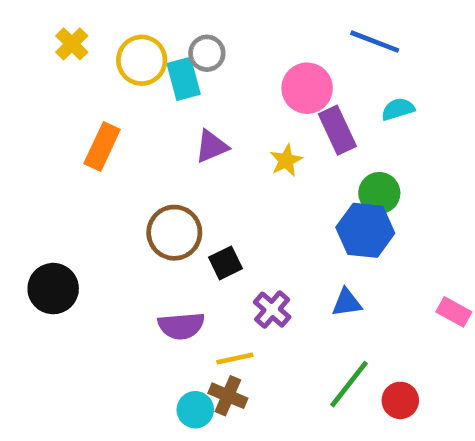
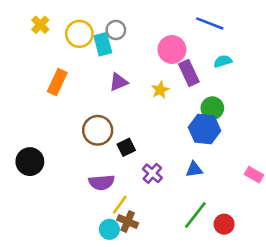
yellow line: (235, 358) -> (120, 205), moved, turned -42

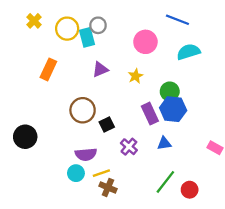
cyan semicircle: (223, 61) -> (188, 52), size x1.5
purple rectangle: (189, 73) -> (150, 114), moved
green circle: (212, 108) -> (170, 91), moved
yellow line: (120, 205) -> (101, 173), turned 35
cyan circle: (109, 229) -> (76, 173), moved

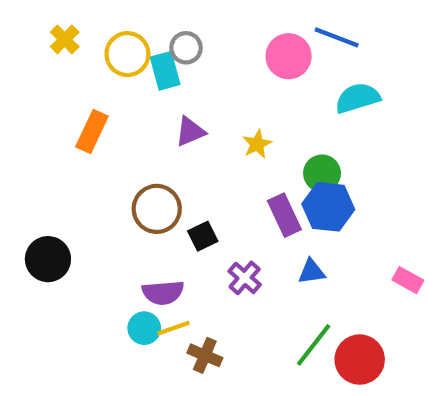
pink circle: (145, 42) -> (289, 56), moved
yellow line: (101, 173) -> (173, 328), moved
red circle: (190, 190) -> (360, 360), size x1.5

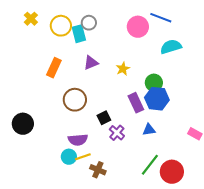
orange rectangle: (92, 131) -> (54, 68), moved
black square: (203, 236) -> (104, 118), moved

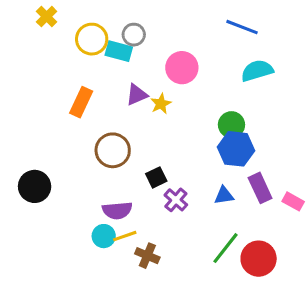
yellow cross: (31, 19) -> (47, 17), moved
pink circle: (138, 27) -> (182, 68), moved
cyan rectangle: (79, 34) -> (119, 51), turned -60
yellow star: (123, 69) -> (161, 104), moved
purple rectangle: (136, 103) -> (260, 188), moved

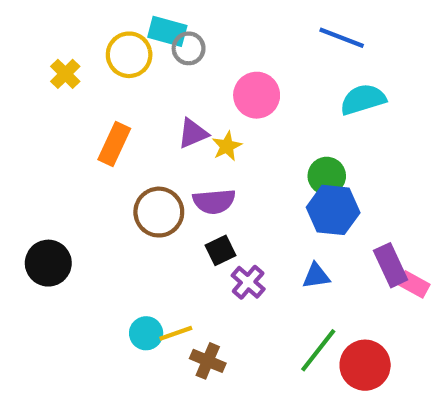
yellow cross: (47, 17) -> (65, 74), moved
cyan rectangle: (119, 51) -> (167, 31), moved
purple rectangle: (260, 188) -> (391, 265), moved
purple semicircle: (117, 210) -> (214, 201), moved

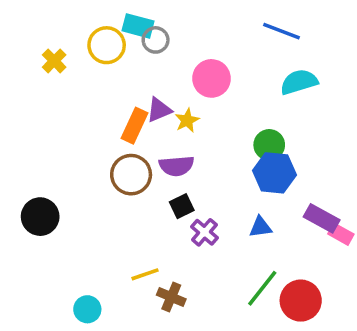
orange rectangle: (114, 144) -> (135, 126), moved
purple rectangle: (391, 265) -> (322, 218), turned -36
cyan circle: (146, 333) -> (87, 309), moved

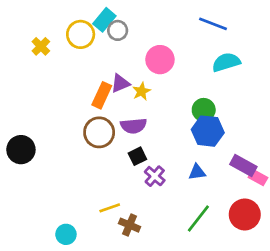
cyan rectangle: (138, 26) -> (104, 20), turned -65
black circle: (40, 217) -> (21, 150), moved
red circle: (301, 301) -> (245, 214), moved

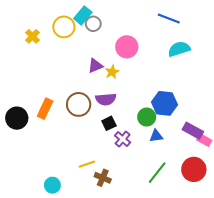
orange rectangle: (102, 95) -> (45, 109), moved
green circle: (204, 110) -> (147, 117), moved

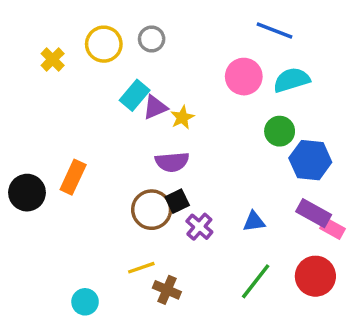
cyan rectangle: (83, 15) -> (135, 95), moved
pink circle: (127, 47) -> (244, 77), moved
blue hexagon: (164, 103) -> (310, 160), moved
brown circle: (79, 104) -> (152, 210), moved
green circle: (147, 117) -> (280, 131), moved

